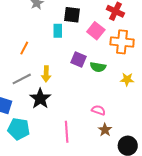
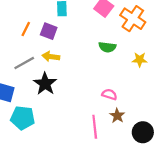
orange cross: (122, 42) -> (133, 19), turned 30
purple square: (78, 59) -> (49, 31), moved
yellow arrow: (46, 74) -> (51, 57), turned 98
pink line: (67, 132) -> (95, 127), moved

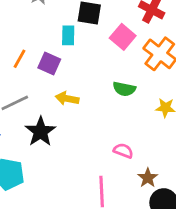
yellow arrow: (51, 57) -> (67, 99), moved
brown star: (117, 116) -> (148, 178), moved

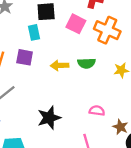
yellow arrow: (67, 99) -> (60, 65), moved
black star: (40, 132) -> (49, 118), moved, turned 30

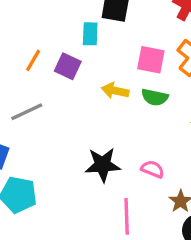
pink square: (76, 24) -> (151, 60), moved, turned -30
black star: (49, 118) -> (103, 165), moved

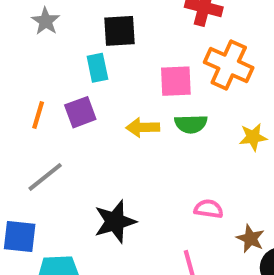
purple square: (68, 66) -> (80, 112), turned -32
black star: (103, 165) -> (115, 222), moved

